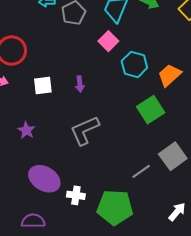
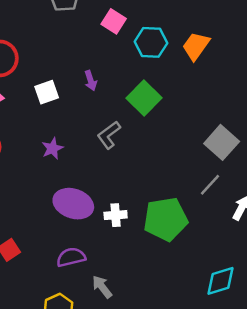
green square: (151, 110) -> (144, 98), moved
purple star: (26, 130) -> (52, 148), moved, turned 30
gray L-shape: (85, 130) -> (109, 135), size x0.7
gray line: (141, 171) -> (210, 185), moved

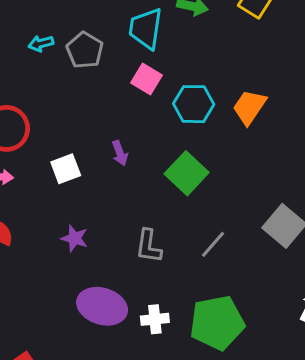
gray L-shape: (109, 135) -> (149, 246), moved, turned -44
purple star: (52, 148) -> (75, 238), turned -30
gray line: (210, 185) -> (213, 244), moved

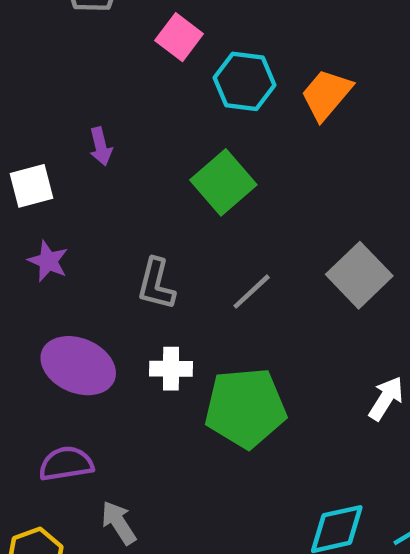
purple arrow: (120, 153) -> (101, 147), moved
white square: (66, 169) -> (32, 186), moved
white cross: (155, 319) -> (171, 369), moved

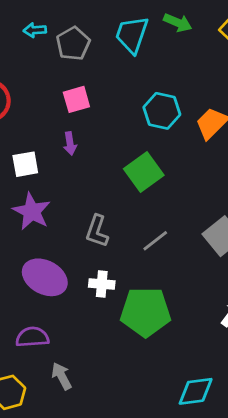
pink square: (179, 37) -> (76, 99), moved, turned 32
purple star: (48, 261) -> (32, 211), size x1.5

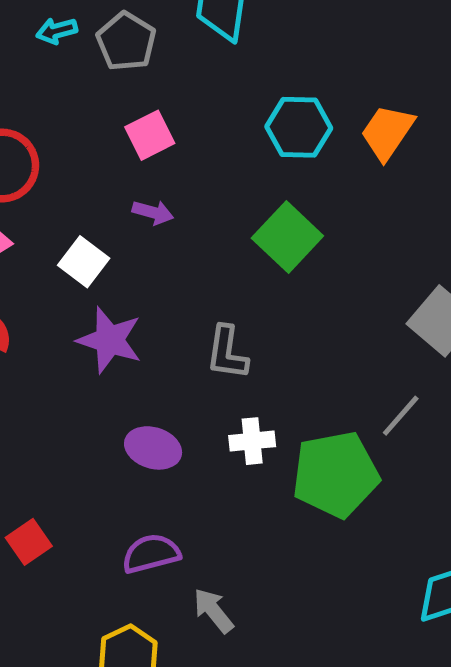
purple arrow: (70, 144) -> (153, 212), turned -55
white square: (25, 164) -> (84, 262), turned -32
gray line: (155, 241) -> (401, 416), moved
purple ellipse: (45, 277) -> (153, 448), size x0.7

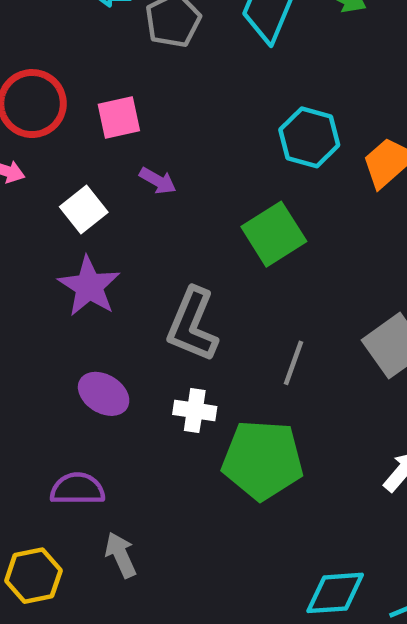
pink square: (150, 135) -> (119, 117), moved
gray L-shape: (227, 353) -> (192, 325), size x1.4
gray line: (401, 416) -> (293, 363), moved, turned -36

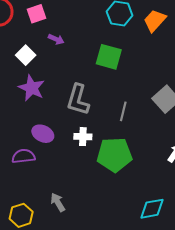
green square: (274, 234) -> (109, 57), turned -36
purple semicircle: (77, 489) -> (23, 156), moved

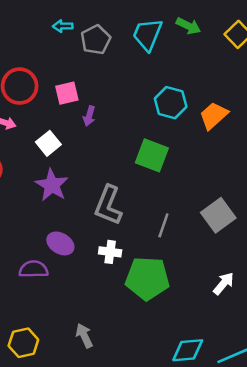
purple arrow: (56, 39) -> (89, 116), moved, turned 77
gray arrow: (58, 202) -> (84, 336), moved

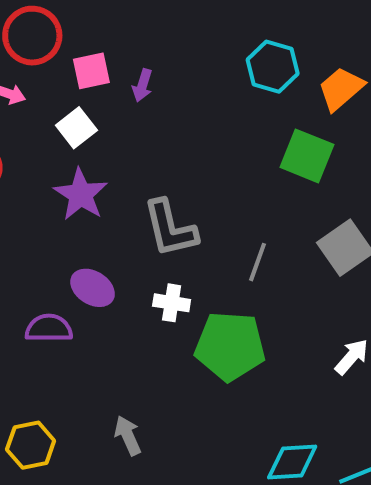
pink square: (67, 93) -> (91, 71), moved
green square: (152, 155) -> (307, 156), moved
gray L-shape: (108, 205) -> (170, 228), turned -36

